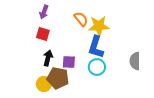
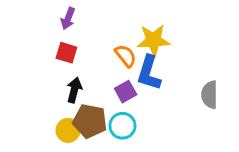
orange semicircle: (81, 19) -> (126, 56), moved
purple square: (69, 62) -> (126, 92), moved, turned -32
cyan circle: (97, 67) -> (122, 126), moved

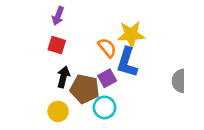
brown pentagon: (90, 121) -> (85, 89), moved

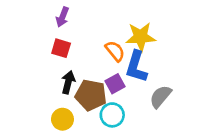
gray semicircle: (179, 81) -> (160, 96), moved, turned 40

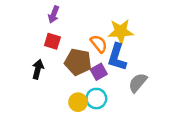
black arrow: (68, 82) -> (38, 69), moved
brown pentagon: (91, 95) -> (78, 62), moved
yellow circle: (62, 119) -> (78, 102), moved

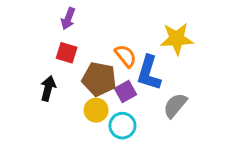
yellow star: (121, 31) -> (177, 39), moved
yellow circle: (78, 102) -> (96, 110), moved

